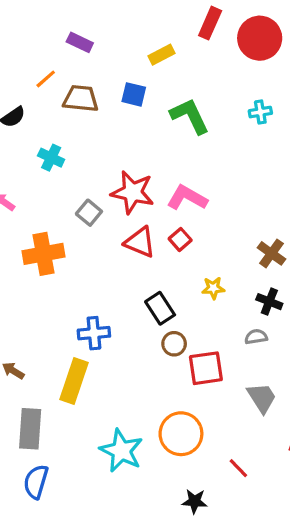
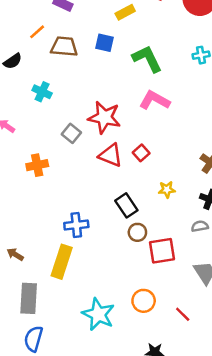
pink L-shape: (187, 198) -> (155, 100), moved
orange cross: (44, 254) -> (37, 165), size x0.7
orange circle: (181, 434) -> (144, 301), size x0.7
red line: (238, 468) -> (183, 314), moved

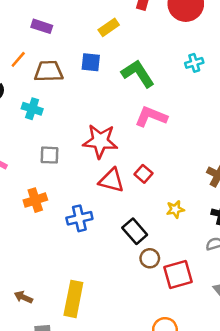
cyan cross: (42, 92) -> (32, 109), moved
gray square: (71, 133) -> (49, 155), moved, turned -30
blue cross: (76, 225) -> (79, 218), moved

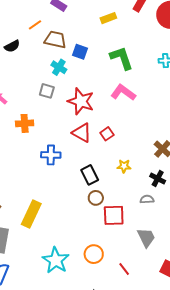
blue square: (91, 62) -> (80, 52), moved
cyan cross: (32, 109) -> (59, 67), moved
gray square: (49, 155) -> (47, 91), moved
orange cross: (35, 200) -> (25, 123), moved

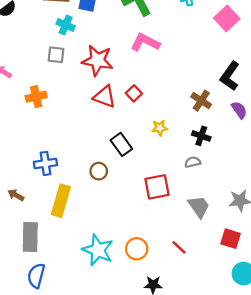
blue cross: (51, 155) -> (45, 163), moved
brown circle: (96, 198) -> (99, 171), moved
orange circle: (94, 254) -> (137, 249), moved

